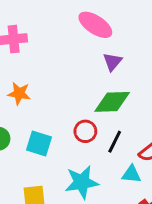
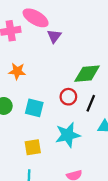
pink ellipse: (95, 25) -> (36, 18), moved
purple triangle: (112, 62) -> (54, 36), moved

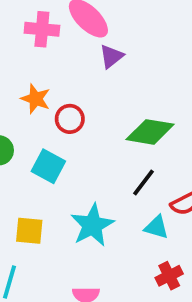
red circle: (68, 97) -> (70, 119), moved
cyan star: (68, 135) -> (92, 225), turned -30

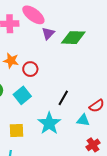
green diamond: (150, 132) -> (73, 38), moved
cyan square: (48, 166) -> (22, 95), turned 30
black line: (144, 182) -> (63, 98), moved

